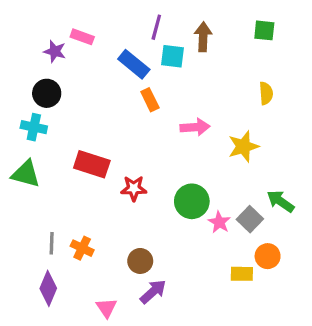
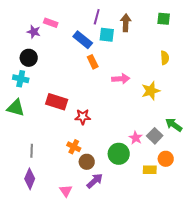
green circle: (192, 201) -> (119, 154), moved
orange cross: (82, 248) -> (74, 147), moved

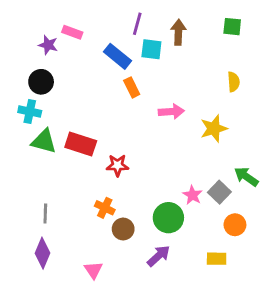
green triangle: (16, 108) -> (44, 141), moved
yellow rectangle: (150, 170) -> (217, 259), moved
purple arrow: (95, 181) -> (159, 256), moved

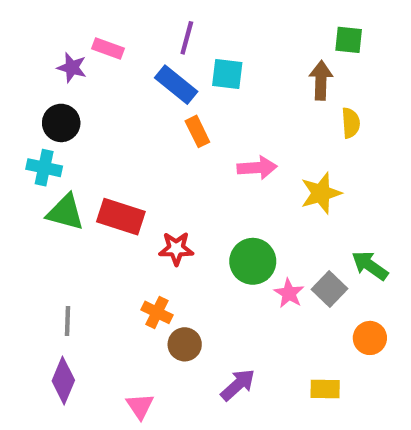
purple line: (137, 24) -> (187, 38), moved
brown arrow: (178, 32) -> (321, 80), moved
green circle: (168, 218) -> (253, 261), moved
orange circle: (235, 225) -> (370, 338), moved

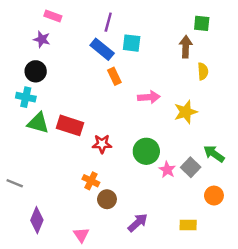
pink rectangle: (108, 48) -> (53, 16), moved
gray line: (68, 321) -> (15, 183), moved, turned -70

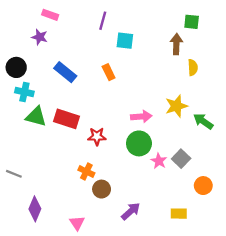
blue rectangle: (102, 49) -> (65, 72), moved
black circle: (36, 71) -> (16, 67), moved
pink arrow: (149, 97) -> (141, 117), moved
green arrow: (214, 154) -> (203, 121), moved

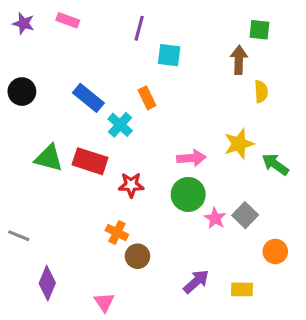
purple star: (40, 37) -> (23, 23), moved
cyan cross: (24, 92) -> (120, 125), moved, turned 30
purple arrow: (131, 211) -> (196, 282), moved

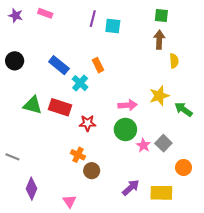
green square: (259, 30) -> (161, 15), moved
cyan square: (169, 55) -> (113, 26), moved
yellow rectangle: (242, 289) -> (161, 193), size x1.5

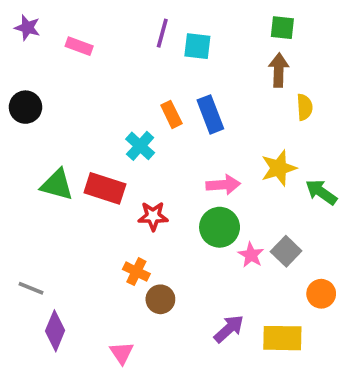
pink rectangle: (45, 13) -> (79, 46), moved
blue rectangle: (59, 65) -> (210, 114), moved, turned 30
gray line: (12, 157) -> (31, 288), moved

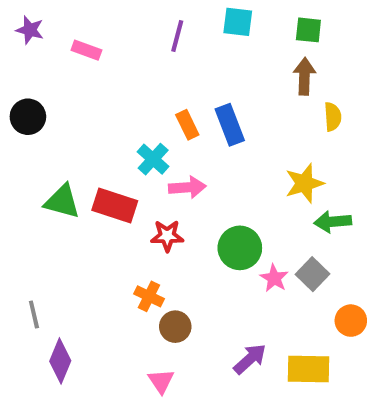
cyan square: (197, 46) -> (238, 22), moved
pink arrow: (223, 185) -> (187, 187), moved
green arrow: (321, 192) -> (333, 222), moved, turned -40
gray line: (31, 288) -> (34, 315), turned 55
pink triangle: (122, 353) -> (161, 381), moved

